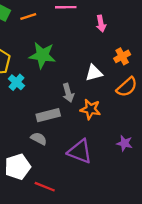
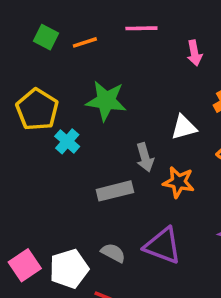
gray semicircle: (39, 139) -> (113, 253), moved

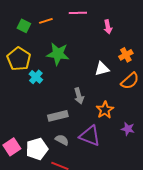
green square: (46, 37) -> (24, 26), moved
gray arrow: (145, 157) -> (79, 96), moved
orange star: (179, 182) -> (105, 110), moved, turned 30
gray rectangle: (115, 191) -> (58, 116), moved

